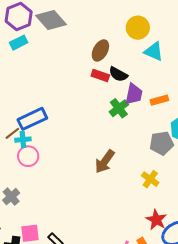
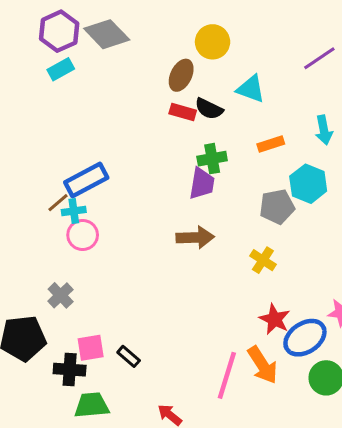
yellow circle: (138, 28) -> (213, 42), moved
cyan triangle: (154, 51) -> (251, 89), moved
purple trapezoid: (134, 94) -> (202, 183), moved
green cross: (119, 108) -> (212, 159), turned 30
brown arrow: (105, 161) -> (195, 237), turned -125

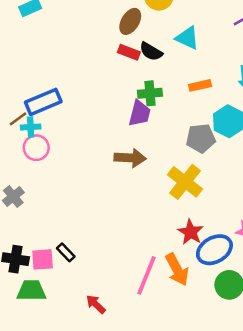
yellow cross: (263, 260) -> (185, 182), size x1.6
pink square: (91, 348) -> (43, 259), moved

